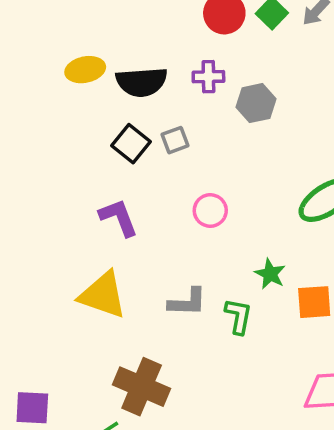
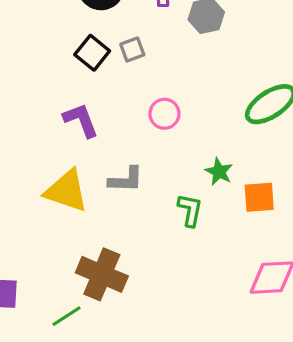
gray L-shape: (187, 302) -> (126, 180), moved

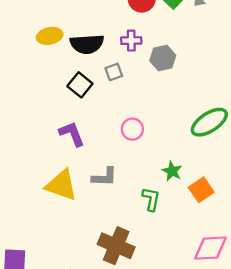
gray square: (132, 50) -> (114, 72), moved
orange square: (259, 197) -> (201, 190), turned -30
brown cross: (102, 274) -> (116, 246), moved

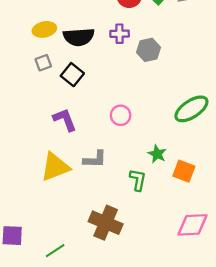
gray square: (114, 72) -> (43, 63), moved
yellow triangle: (61, 185) -> (55, 167), turned -40
orange square: (201, 190) -> (184, 171), turned -35

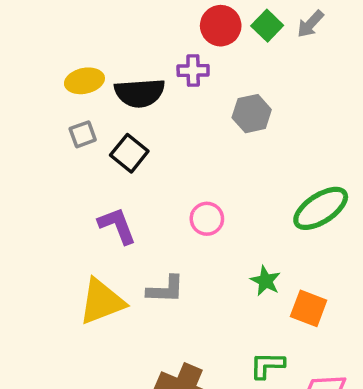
purple cross: (120, 34) -> (193, 70), moved
green L-shape: (138, 180) -> (267, 365), moved, turned -100

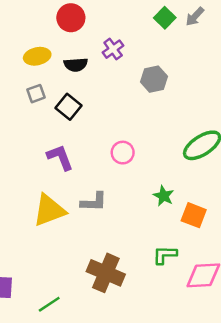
red circle: (221, 26) -> (71, 18), moved
purple cross: (193, 70) -> (113, 49), turned -35
black semicircle: (140, 93) -> (76, 65), size x0.7

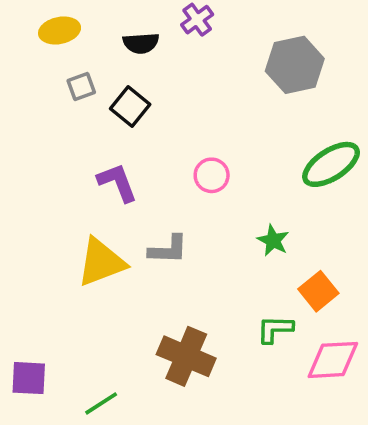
yellow ellipse: (37, 56) -> (60, 30), moved
gray hexagon: (154, 79) -> (295, 65), moved, size x1.4
orange square: (194, 215) -> (318, 291), moved, turned 30

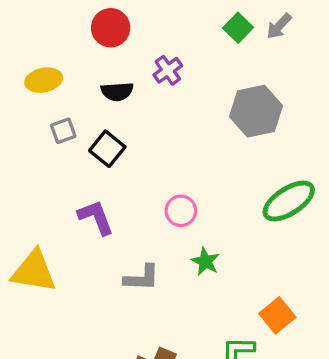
green star: (273, 240) -> (205, 261), moved
yellow triangle: (101, 262) -> (34, 271), moved, turned 30

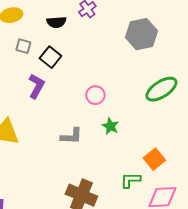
gray square: (63, 131) -> (23, 46), turned 35
purple L-shape: (96, 217) -> (36, 86), moved, turned 50

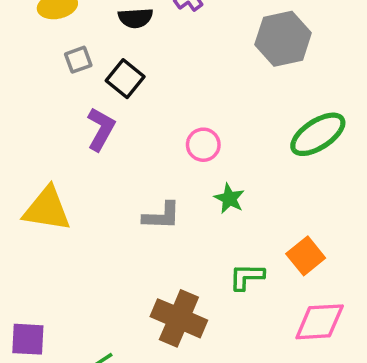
gray square: (23, 46) -> (78, 60), turned -35
green L-shape: (130, 180) -> (247, 277), moved

